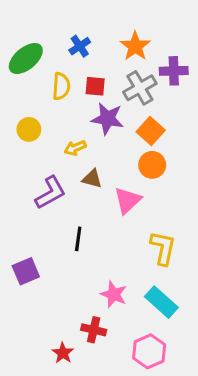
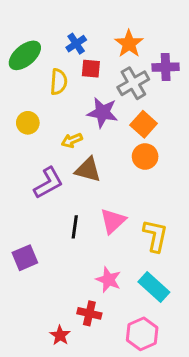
red square: (95, 86) -> (91, 69), moved
brown triangle: (92, 179) -> (88, 170), size x1.4
pink triangle: (128, 200) -> (113, 221), moved

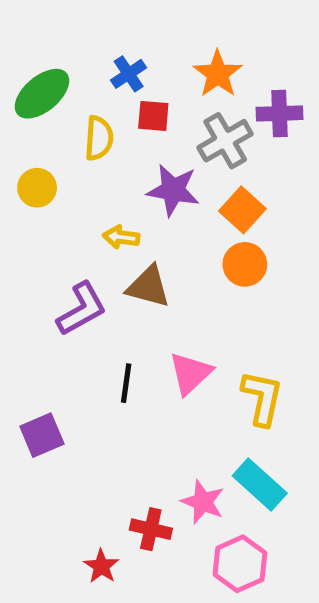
yellow circle: (28, 123) -> (37, 188), moved
yellow arrow: (72, 140) -> (121, 237), turned 30
pink star: (108, 280) -> (203, 502), moved

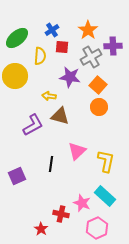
yellow circle: (37, 188) -> (15, 76), size x1.6
black line: (126, 383) -> (51, 164), moved

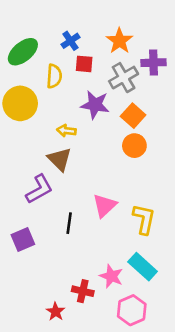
brown triangle: (60, 116) -> (60, 159), moved, turned 30
purple L-shape: (33, 125) -> (39, 189), moved

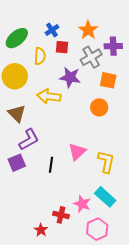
orange square: (133, 116) -> (108, 80), moved, turned -30
yellow arrow: (66, 131) -> (49, 96), size x1.6
brown triangle: (60, 159) -> (17, 113), moved
purple square: (23, 239) -> (17, 163), moved

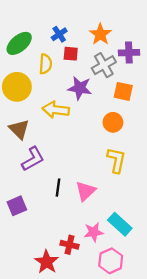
pink triangle: (77, 152) -> (86, 191), moved
yellow L-shape: (106, 162) -> (116, 160), moved
purple square: (17, 163) -> (17, 206), moved
pink star: (82, 204) -> (94, 232), turned -30
red star: (41, 230) -> (47, 262), size x1.5

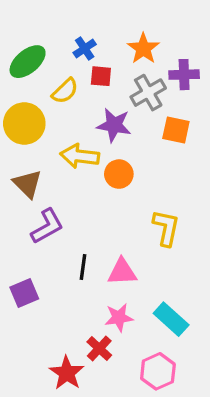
yellow semicircle: (45, 64) -> (65, 91), turned 42
orange circle: (113, 122) -> (119, 174), moved
pink triangle: (86, 191) -> (122, 272), turned 40
pink star: (94, 232) -> (119, 318), moved
red cross: (69, 245) -> (99, 348), turned 30

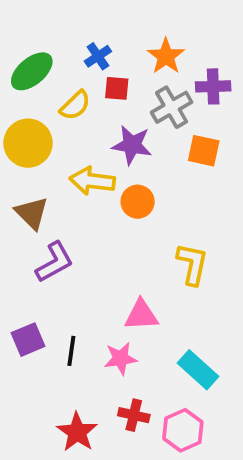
black line: (83, 267) -> (71, 351), moved
pink star: (119, 318) -> (121, 358), moved
red cross: (99, 348) -> (134, 415), moved, turned -30

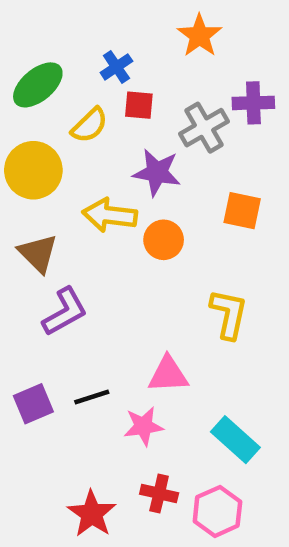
orange star: (166, 56) -> (200, 36), moved
orange square: (204, 151) -> (242, 211), moved
black line: (71, 351) -> (92, 397), moved, turned 64

